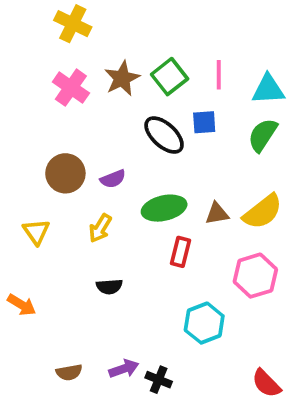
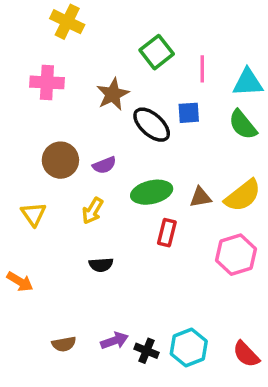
green square: (170, 77) -> (157, 52), moved
brown star: (122, 78) -> (113, 94), moved
pink cross: (71, 88) -> (47, 82), moved, turned -32
green semicircle: (263, 135) -> (243, 125), turned -72
cyan hexagon: (204, 323) -> (189, 347), moved

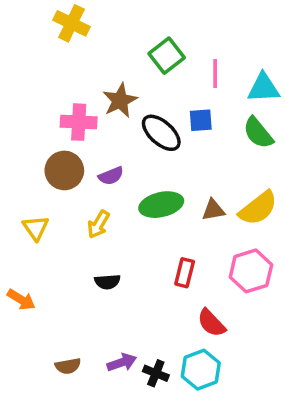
pink cross: (47, 82) -> (79, 122), moved
red rectangle: (167, 233) -> (185, 273), moved
red semicircle: (246, 354) -> (211, 323), moved

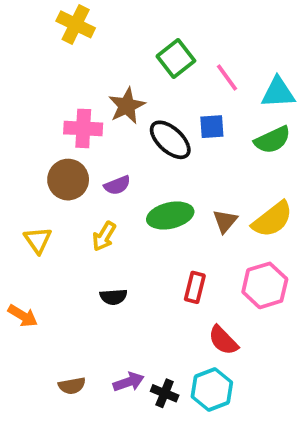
pink line: (215, 74) -> (227, 77), turned -36
green semicircle: (258, 133) -> (272, 140), turned -76
brown triangle: (213, 210) -> (225, 221), turned -40

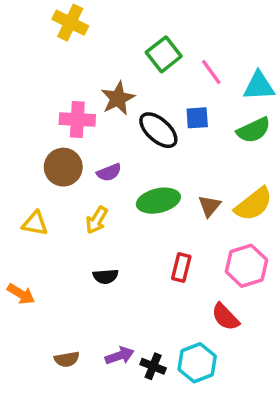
yellow triangle: (38, 240) -> (35, 223), turned -44
red semicircle: (223, 340) -> (225, 317), moved

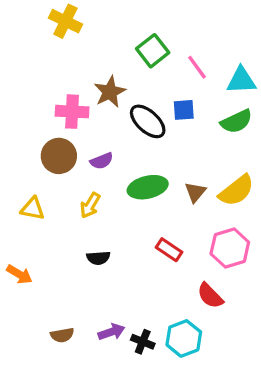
red rectangle: (181, 268) -> (169, 250), turned -70

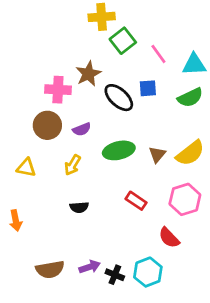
yellow cross: (65, 21) -> (102, 17), moved, turned -30
orange arrow: (19, 274) -> (16, 221), turned 48
brown semicircle: (62, 335) -> (50, 269), size x1.5

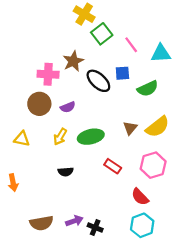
yellow cross: (102, 17) -> (84, 14), turned 35
green semicircle: (190, 98) -> (148, 89), moved
green ellipse: (119, 150) -> (91, 137), moved
cyan hexagon: (148, 272) -> (142, 225), moved

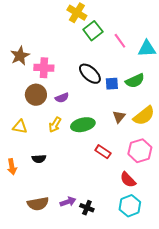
brown star: (73, 61) -> (20, 56), moved
blue square: (122, 73) -> (112, 84), moved
black semicircle: (66, 172) -> (39, 159), moved

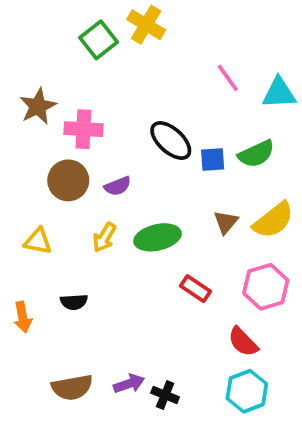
green square: (93, 31) -> (99, 40), moved

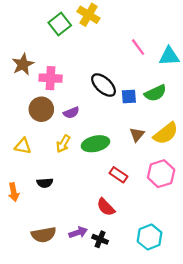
red semicircle: (243, 342) -> (106, 207), moved

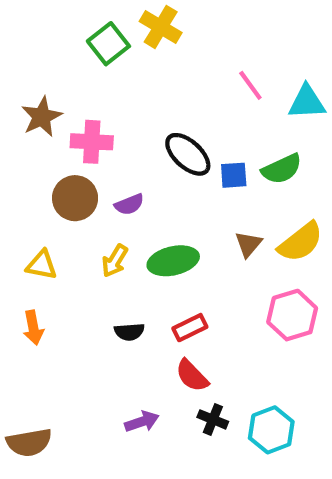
red rectangle: (118, 175) -> (190, 328), moved, turned -60
black semicircle: (45, 183) -> (129, 332), moved
orange arrow: (14, 192) -> (33, 328), moved
brown semicircle: (44, 235) -> (29, 442), moved
black cross: (100, 239) -> (213, 419), moved

